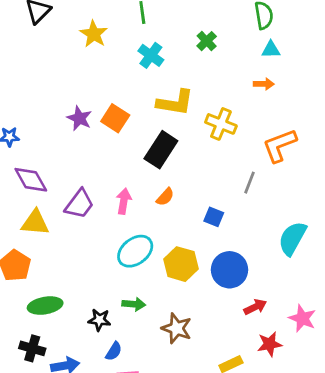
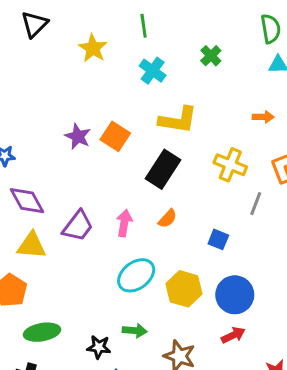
orange arrow: (264, 84) -> (263, 117), moved
yellow cross: (221, 124) -> (230, 165), moved
red arrow: (255, 307) -> (233, 335), moved

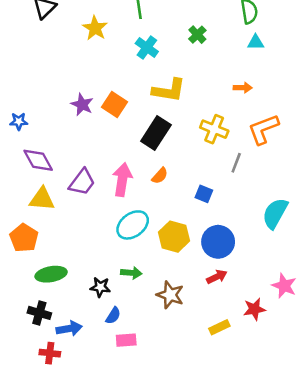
pink arrow: (124, 223) -> (122, 180), size x1.4

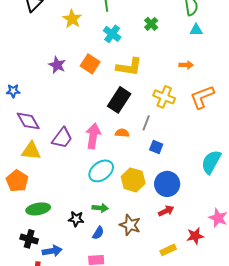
purple star: (82, 105) -> (57, 65), moved
orange square: (114, 105) -> (90, 64), moved
gray line: (236, 163) -> (146, 123), moved
orange semicircle: (160, 176) -> (122, 133), turned -128
blue semicircle: (113, 316) -> (98, 233), moved

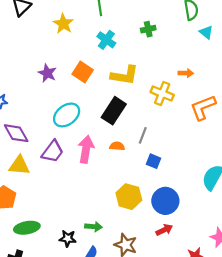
green cross: (151, 24) -> (148, 29), turned 32
cyan triangle: (196, 30) -> (206, 32), moved, turned 40
yellow cross: (164, 97) -> (162, 94), moved
cyan ellipse: (101, 171) -> (67, 115), moved

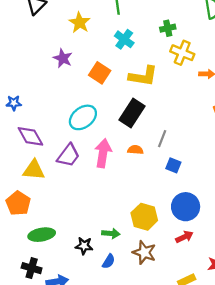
purple star: (47, 73) -> (63, 58), moved
yellow cross: (162, 94) -> (182, 53), moved
yellow hexagon: (129, 197) -> (144, 217), moved

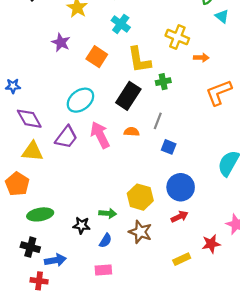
green cross: (168, 28) -> (163, 82), moved
yellow L-shape: (143, 76) -> (139, 60), turned 72
pink arrow: (103, 153) -> (100, 135), turned -36

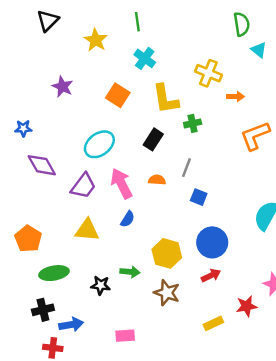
purple star: (61, 42) -> (63, 87), moved
black rectangle: (128, 96) -> (153, 139), size x0.7
yellow triangle: (33, 151) -> (87, 230), moved
blue semicircle: (105, 241) -> (128, 219), moved
black cross: (30, 247) -> (43, 310), turned -30

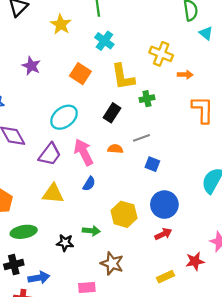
orange L-shape: (255, 136) -> (203, 110), turned 112
gray line: (186, 168) -> (141, 138), turned 49
brown star: (167, 293) -> (112, 263), moved

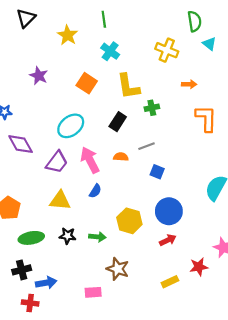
yellow cross: (161, 54) -> (167, 50), moved
black star: (65, 243) -> (68, 236), moved

